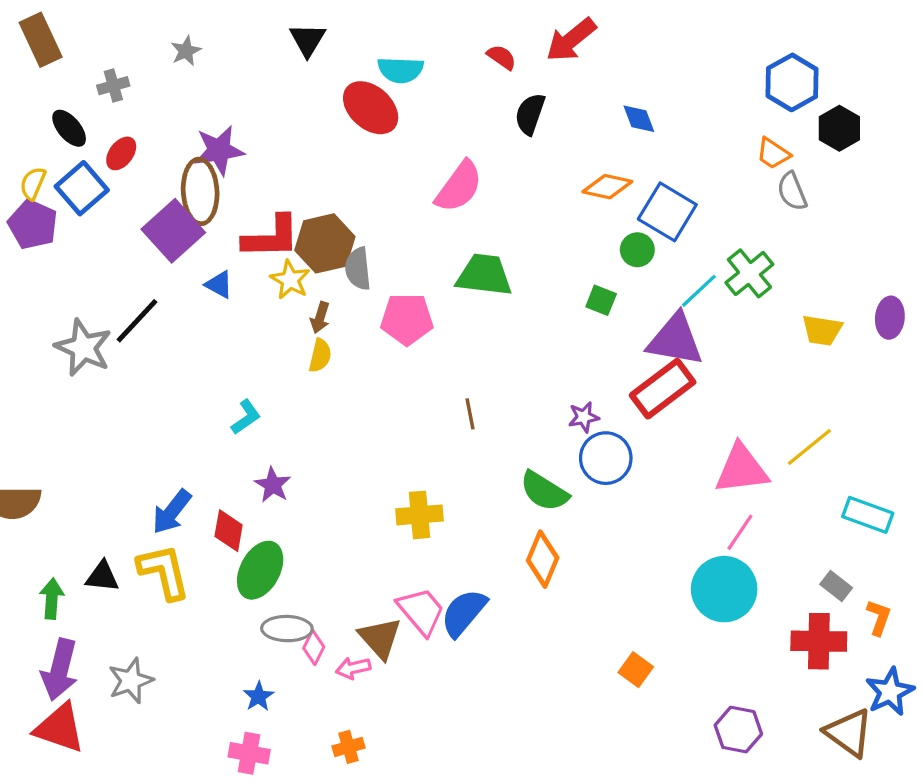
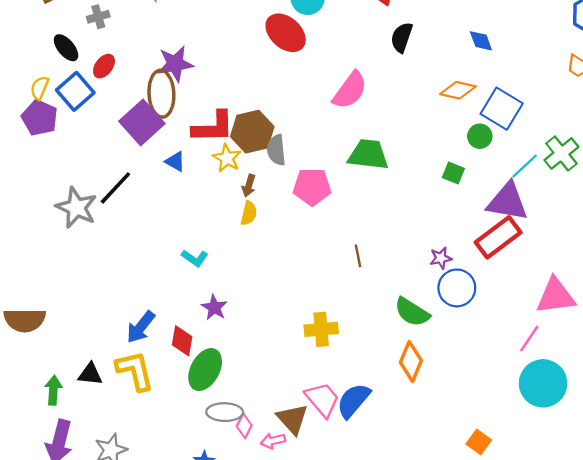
cyan L-shape: (246, 417) -> (195, 258), turned 70
pink line: (740, 532) -> (529, 339), moved

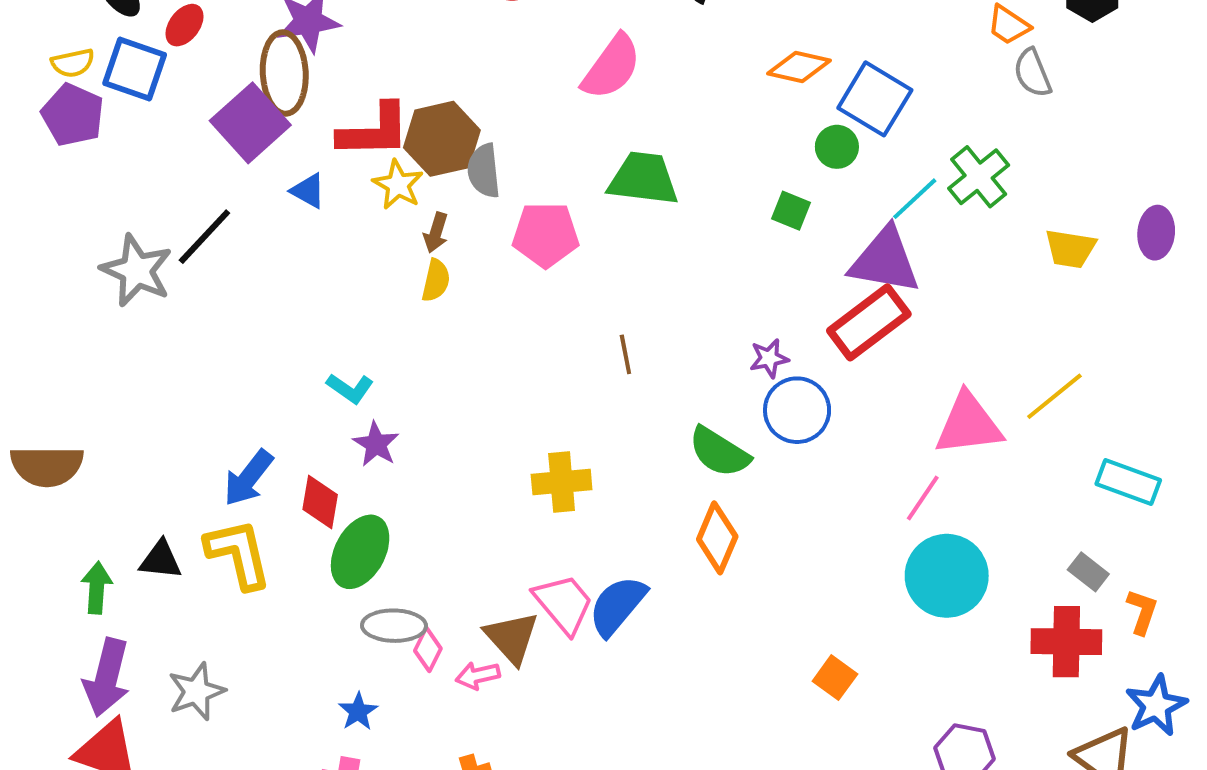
yellow semicircle: (40, 88) -> (73, 63), turned -125
blue square: (75, 91) -> (135, 69), turned -30
cyan L-shape: (195, 258) -> (350, 388), moved

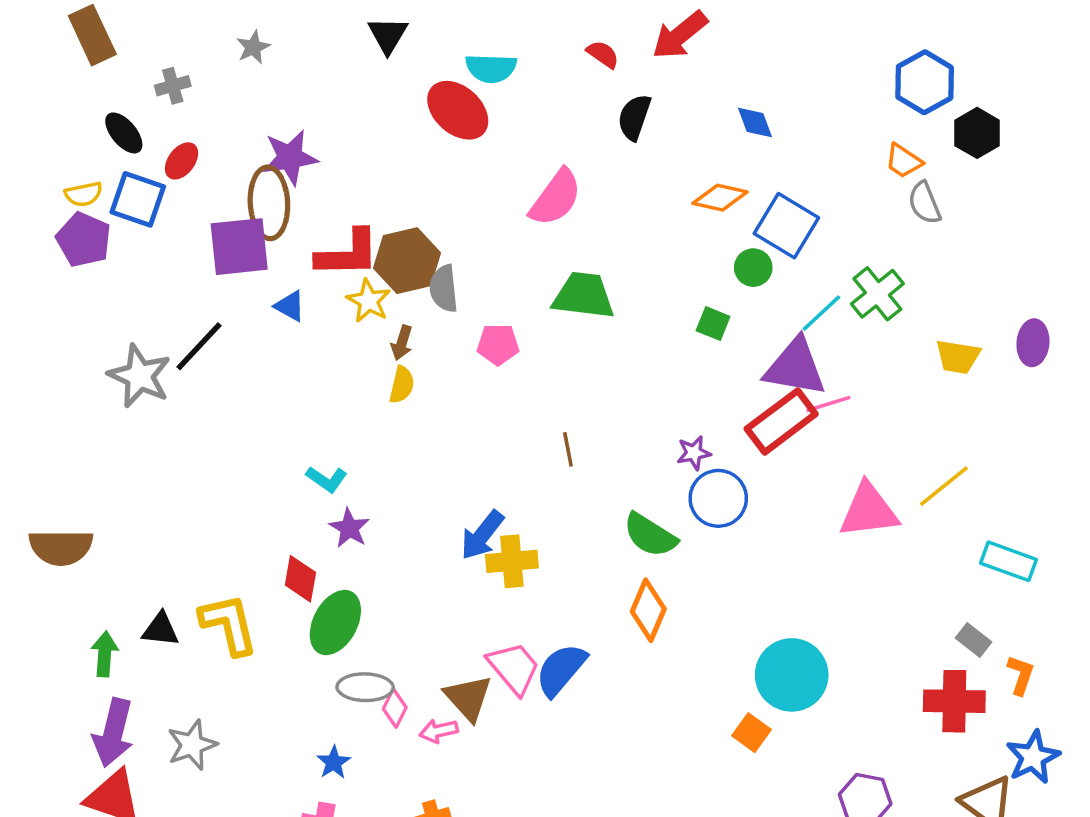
purple square: (250, 123) -> (239, 247), turned 36
pink pentagon: (546, 235) -> (498, 345), size x0.7
blue arrow: (248, 478) -> (482, 535), moved
pink line: (923, 498) -> (828, 404), moved, turned 39
cyan circle: (947, 576) -> (792, 675), moved

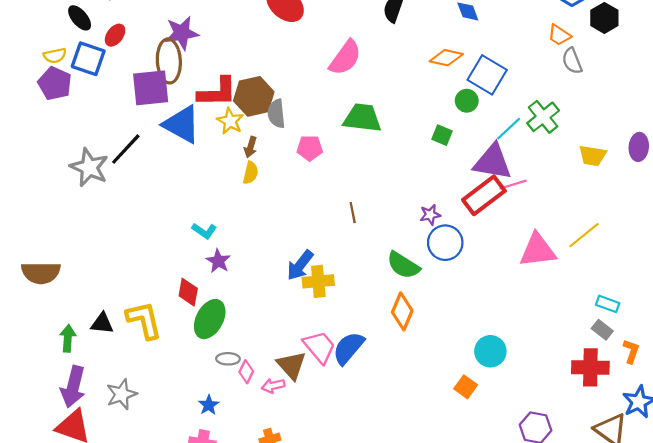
blue triangle: (290, 306) -> (182, 124), size x2.0
cyan rectangle: (1009, 561) -> (608, 304), moved, size x0.7
cyan circle: (792, 675) -> (490, 351), size x0.7
gray ellipse: (365, 687) -> (228, 359), size x0.7

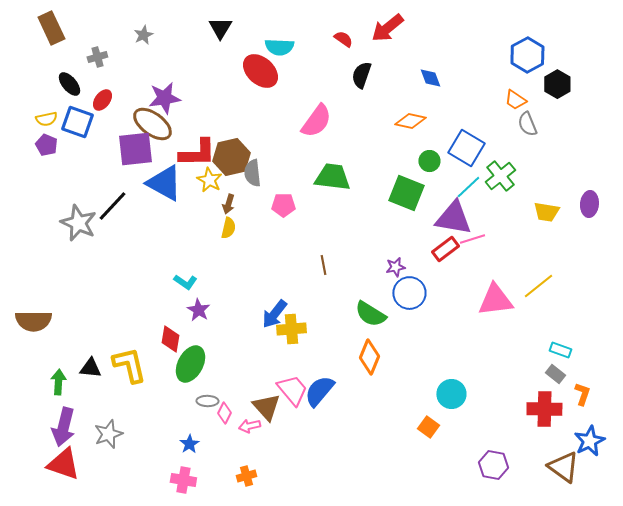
brown ellipse: (169, 61) -> (152, 124), turned -51
blue square: (487, 75) -> (466, 148), moved
purple pentagon: (55, 84) -> (46, 145), size x0.7
green square: (442, 135) -> (406, 193), size x1.8
red rectangle: (484, 195) -> (445, 249), size x0.7

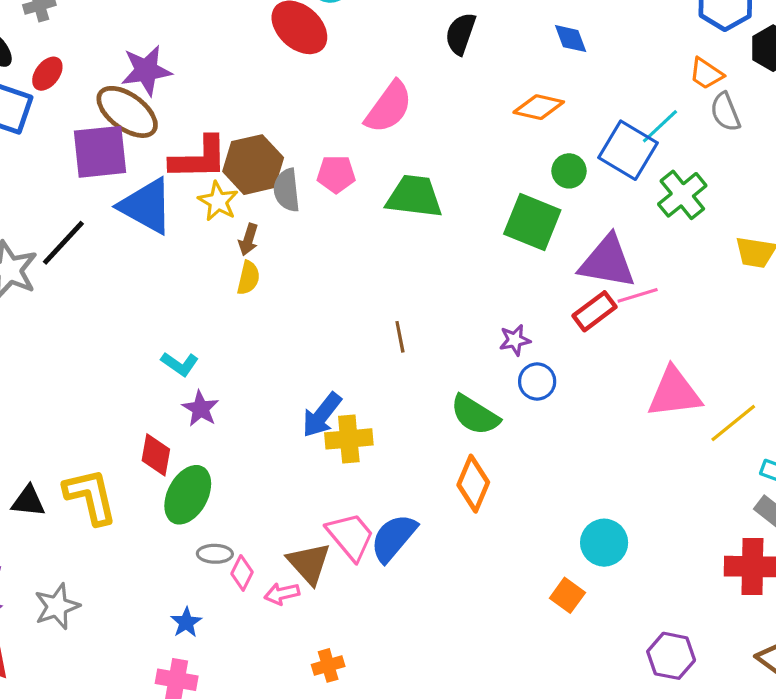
cyan line: (468, 187) -> (660, 126), moved
pink pentagon: (283, 205) -> (336, 174), moved
yellow line: (538, 286) -> (733, 423), moved
blue circle: (409, 293) -> (537, 381), size x0.7
orange cross: (246, 476) -> (328, 665), moved

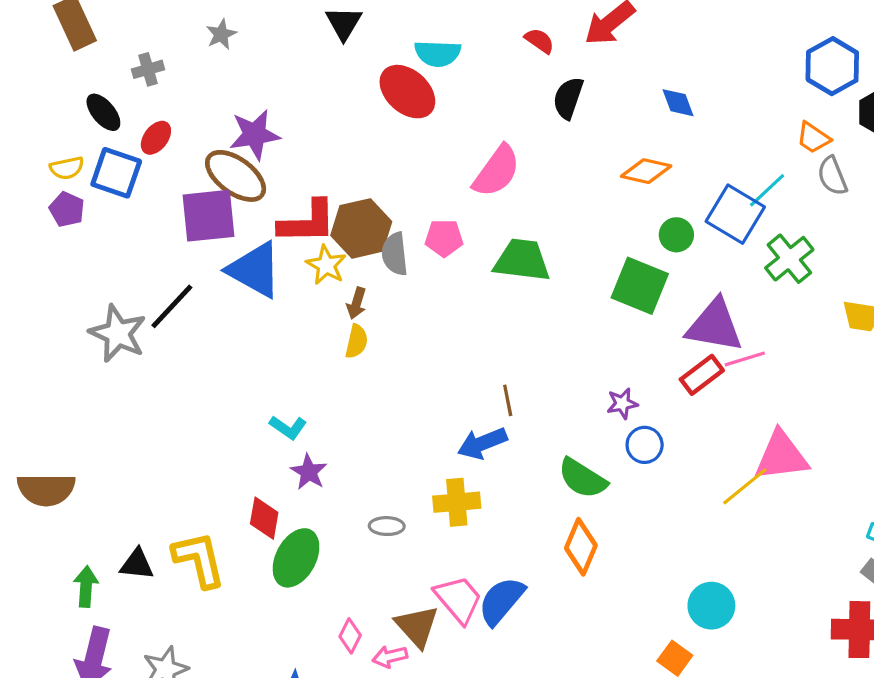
blue arrow: (322, 415) -> (482, 443), moved, turned 30
yellow line: (733, 423) -> (745, 486), moved
gray ellipse: (215, 554) -> (387, 526), moved

